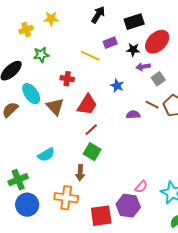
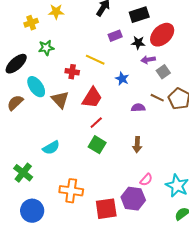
yellow line: (90, 56) -> (95, 60), moved
brown arrow: (80, 173) -> (137, 145), moved
green cross: (18, 180) -> (23, 173), turned -30
blue circle: (27, 205) -> (32, 211), moved

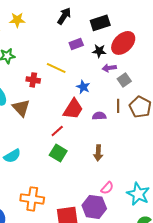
red trapezoid: (92, 98) -> (73, 109), moved
brown line: (157, 98) -> (118, 106), turned 64

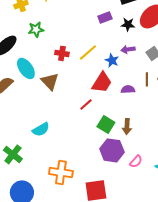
yellow line: (56, 68) -> (88, 52), moved, turned -66
purple arrow: (109, 68) -> (128, 49), moved
green square: (58, 153) -> (106, 124), moved
purple hexagon: (94, 207) -> (112, 150), moved

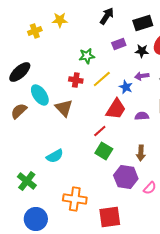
green star: (36, 29) -> (87, 56), moved
green square: (106, 124) -> (104, 151), moved

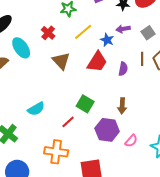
red cross: (76, 80) -> (48, 33), moved, turned 32
brown triangle: (64, 108) -> (61, 61), moved
purple semicircle: (142, 116) -> (123, 69), turned 104
red line: (100, 131) -> (68, 122), moved

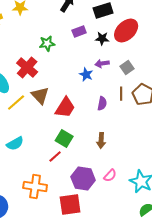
yellow line: (83, 32) -> (16, 102), moved
red cross: (48, 33) -> (27, 68), size x1.5
red trapezoid: (97, 62) -> (65, 108), moved
red line: (68, 122) -> (55, 156), moved
purple hexagon: (107, 130) -> (83, 178), moved

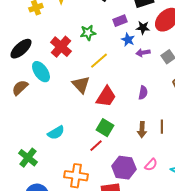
red cross: (27, 68) -> (61, 47), moved
blue star: (86, 74) -> (128, 40), moved
brown line: (121, 94) -> (162, 127), moved
yellow line: (16, 102) -> (99, 61), moved

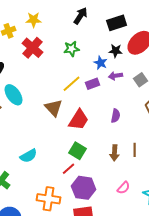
purple rectangle: (120, 21) -> (93, 84), moved
green star: (88, 33) -> (72, 49), moved
red cross: (61, 47) -> (33, 48), moved
purple hexagon: (124, 168) -> (84, 188), moved

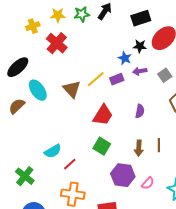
green star: (72, 49) -> (82, 14), moved
brown triangle: (54, 108) -> (72, 89), moved
red line: (69, 169) -> (70, 164), moved
purple hexagon: (84, 188) -> (123, 175), moved

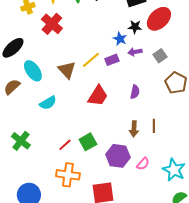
green square: (102, 146) -> (88, 142), moved, turned 30
cyan semicircle: (53, 151) -> (48, 103), moved
green cross: (25, 176) -> (21, 141), moved

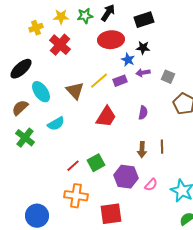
red ellipse: (159, 19) -> (111, 40), moved, turned 40
gray square: (160, 56) -> (168, 77), turned -32
green cross: (21, 141) -> (25, 138), moved

